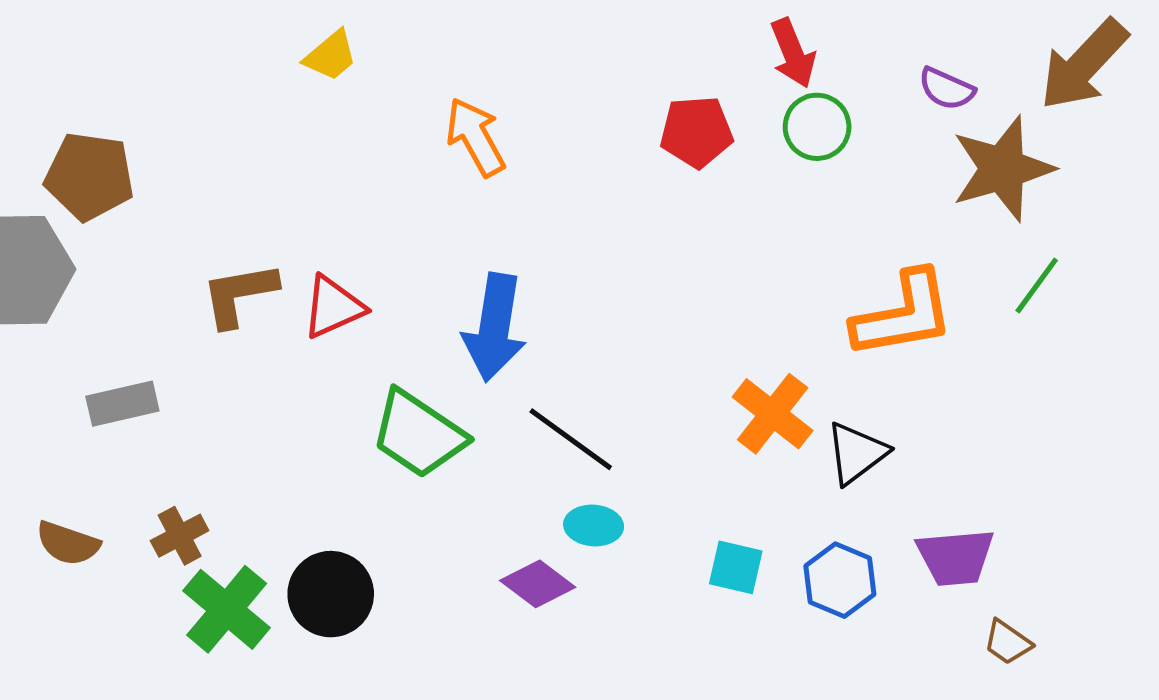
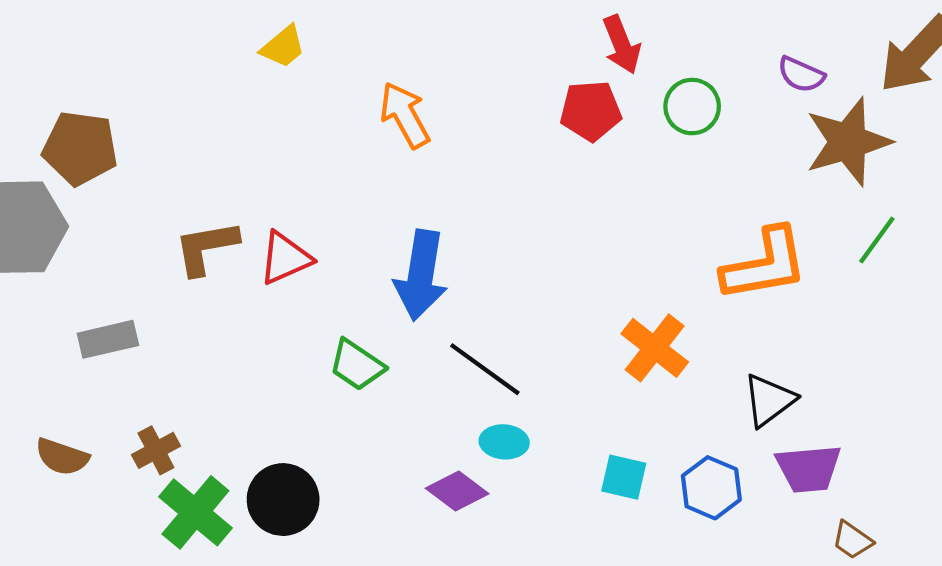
red arrow: (793, 53) -> (622, 45), moved
green trapezoid: (418, 434) -> (357, 365), size x0.7
black triangle: (856, 453) -> (769, 400), moved

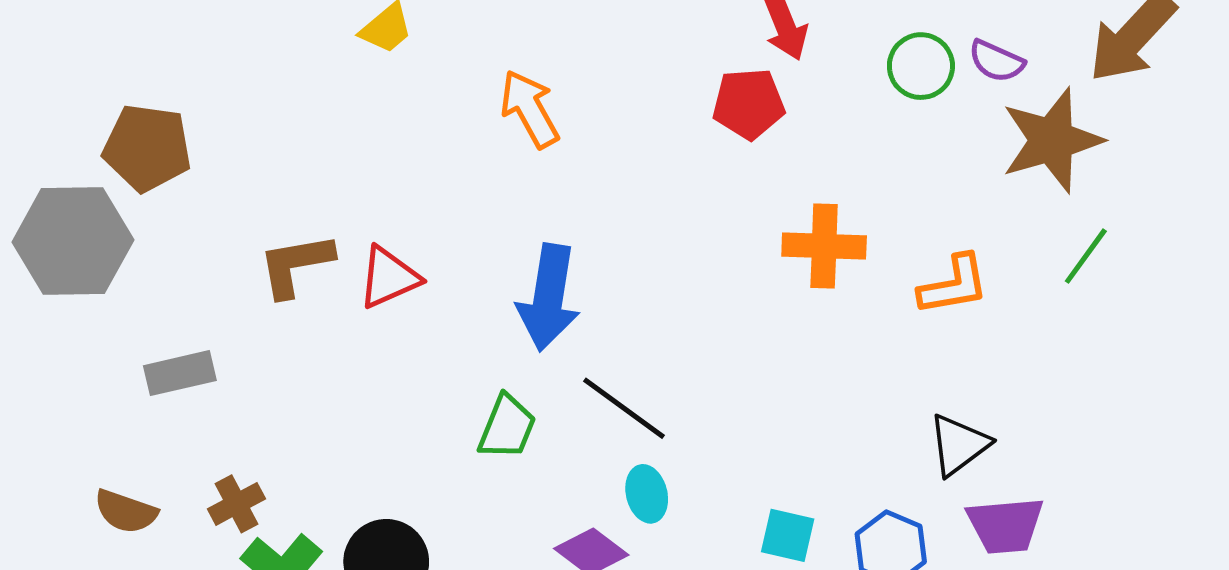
green circle: (692, 107) -> (921, 66), moved
orange L-shape: (765, 265) -> (954, 285), size x0.7
orange cross: (655, 348) -> (824, 246), moved, turned -36
green trapezoid: (357, 365) -> (507, 427), moved, turned -102
cyan ellipse: (504, 442) -> (647, 494), turned 72

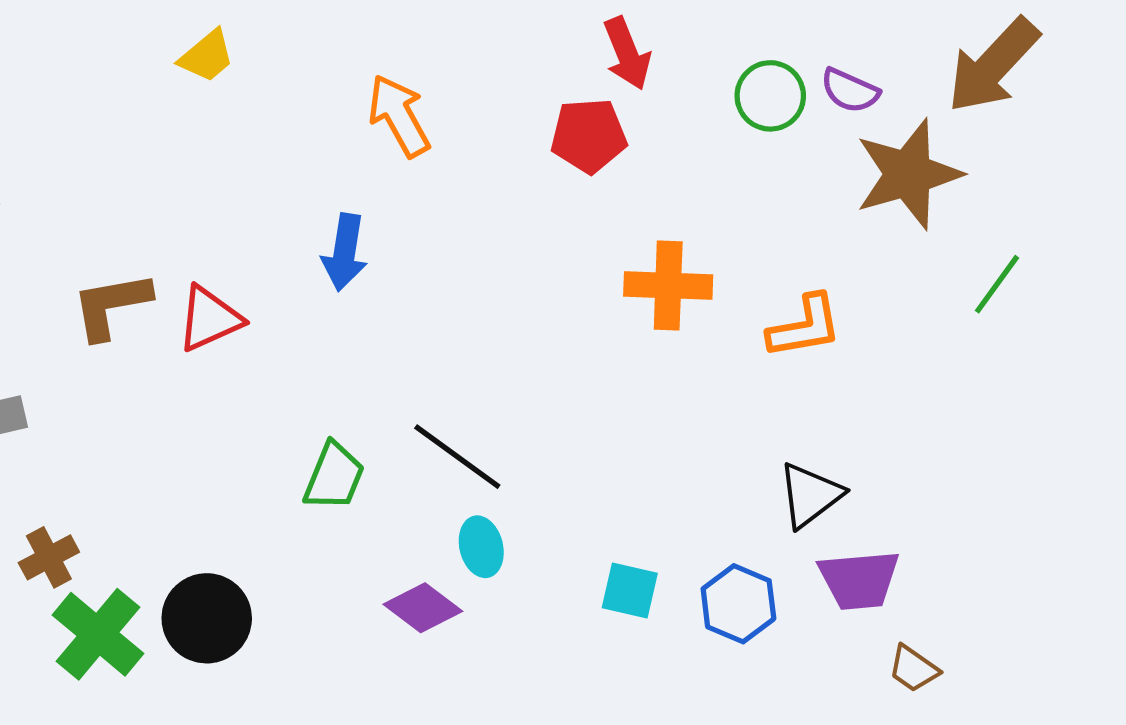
orange arrow: (530, 109) -> (399, 116), moved
green line: (1086, 256) -> (997, 284), moved
blue arrow: (549, 298) -> (345, 252), moved, size x0.7

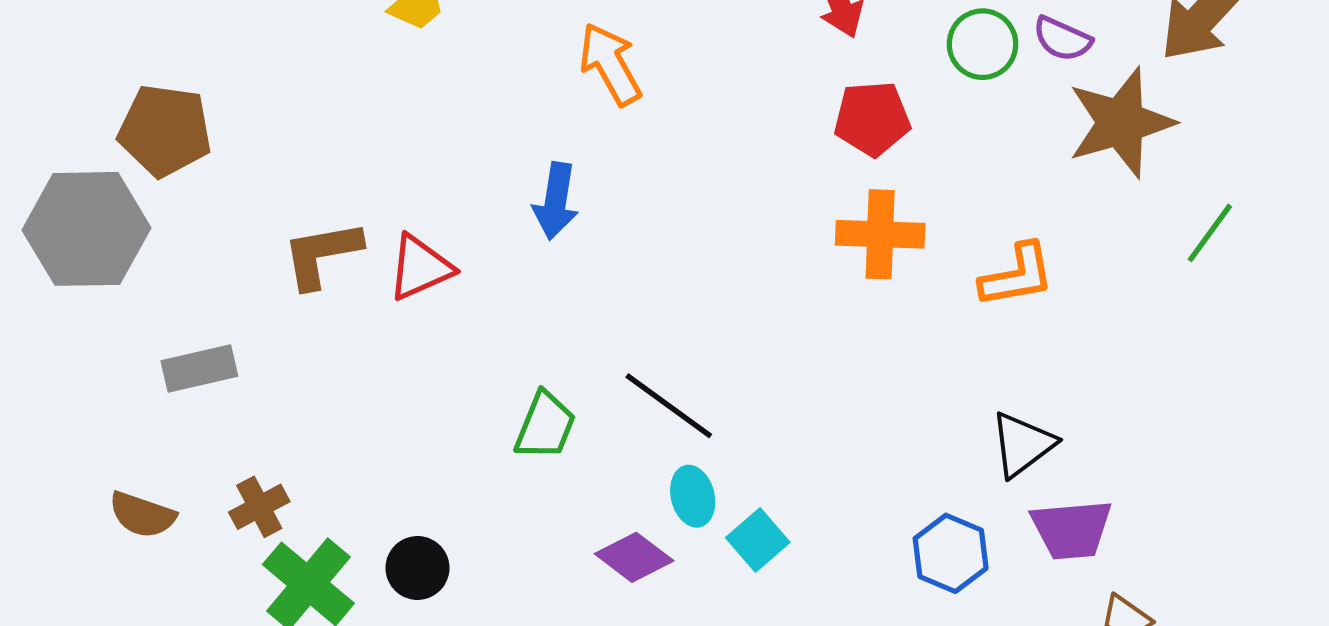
red pentagon: (589, 136) -> (872, 119), moved
cyan square: (630, 590) -> (758, 540), moved, turned 36
black circle: (207, 618) -> (417, 568), size x0.7

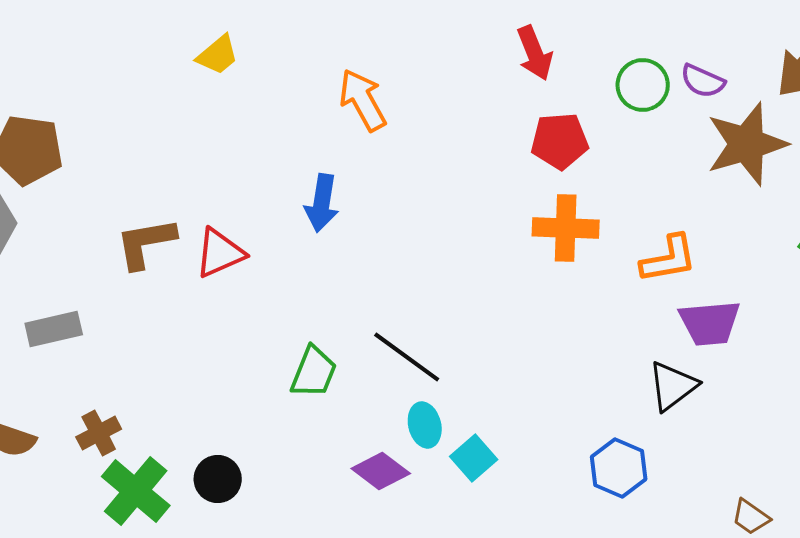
purple trapezoid: (1072, 529) -> (710, 323), moved

